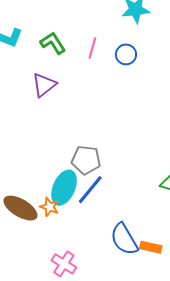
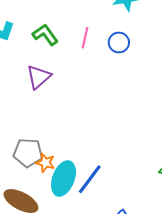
gray pentagon: (86, 160) -> (28, 153), moved
orange star: (49, 207) -> (45, 163), moved

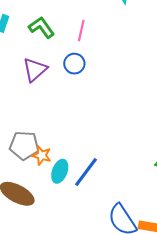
blue circle: (119, 42) -> (74, 64), moved
cyan ellipse: (63, 179) -> (60, 171), size x0.7

